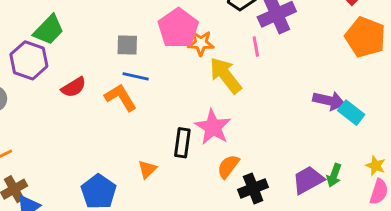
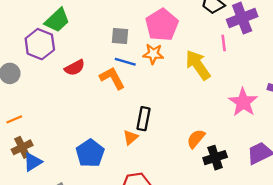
orange star: (201, 43) -> (153, 54), moved
pink star: (213, 127) -> (243, 102), moved
black rectangle: (182, 143) -> (144, 119), moved

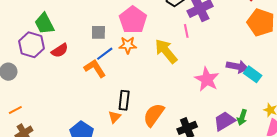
green trapezoid: (57, 20) -> (44, 24), turned 110
blue line: (125, 62) -> (105, 54), turned -48
red semicircle: (75, 68) -> (60, 51), moved
orange semicircle: (196, 139) -> (154, 115), moved, size x1.4

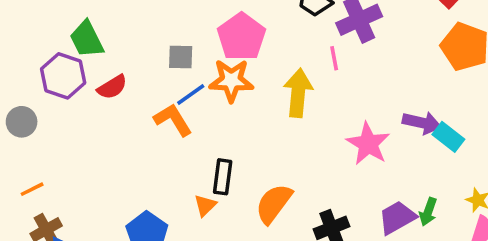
orange star: (128, 45) -> (231, 80), size x1.4
yellow arrow: (166, 51) -> (298, 93), turned 44

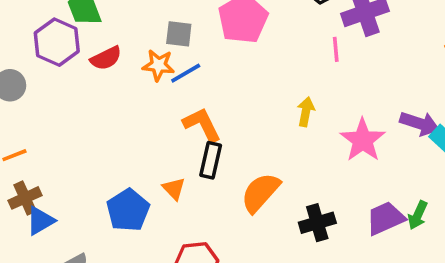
orange star: (231, 80) -> (158, 65), moved, size x0.7
yellow arrow: (298, 93) -> (306, 112), moved, size x0.6
orange L-shape: (173, 120) -> (202, 125), moved
orange triangle: (205, 205) -> (174, 189), moved, turned -35

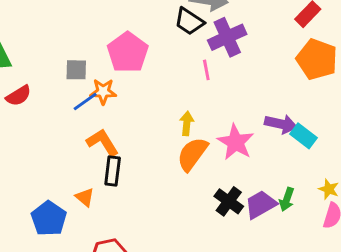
orange star: (158, 65) -> (103, 92), moved
orange semicircle: (260, 193) -> (192, 154), moved
black cross: (317, 223) -> (229, 201), moved, turned -32

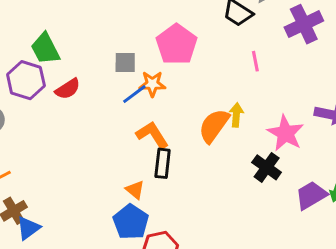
purple cross: (227, 37) -> (304, 24), moved
orange semicircle: (192, 154) -> (214, 126), moved
black cross: (229, 201) -> (267, 167), moved
blue pentagon: (49, 219) -> (131, 222), moved

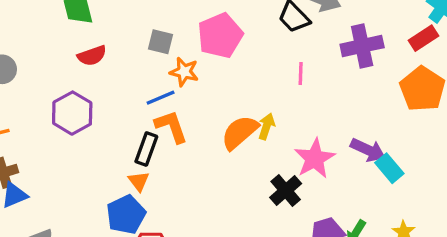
purple hexagon: (26, 80) -> (72, 113), moved
blue line: (134, 94) -> (161, 98), moved
black rectangle: (163, 163) -> (146, 149), moved

